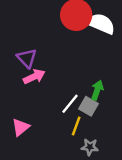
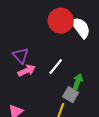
white semicircle: (101, 24) -> (81, 28), turned 30
white line: (70, 104) -> (56, 67), moved

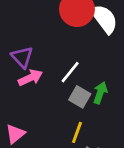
gray square: (71, 95) -> (80, 97), moved

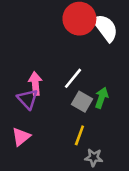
purple triangle: (22, 57) -> (28, 99), moved
pink arrow: (30, 78) -> (35, 84), turned -70

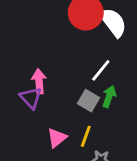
white line: (73, 78) -> (101, 70), moved
pink triangle: (21, 137) -> (57, 138), moved

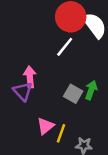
white line: (101, 70) -> (65, 47), moved
yellow line: (86, 136) -> (61, 133), moved

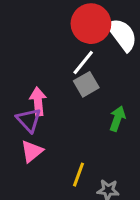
gray square: (73, 94) -> (86, 84), moved, turned 30
pink triangle: (45, 126) -> (32, 151), moved

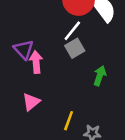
purple triangle: (29, 120) -> (24, 49), moved

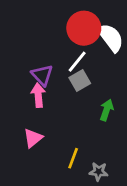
purple triangle: (24, 49) -> (42, 75), moved

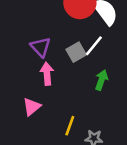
white line: (77, 62) -> (94, 46), moved
pink arrow: (38, 95) -> (47, 74), moved

